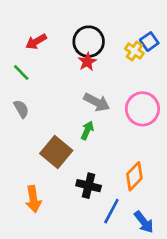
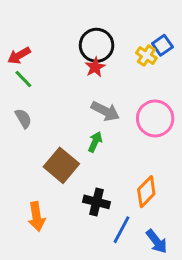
red arrow: (36, 42) -> (19, 56), moved

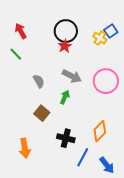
red arrow: (19, 56) -> (21, 31), moved, turned 91
gray semicircle: (23, 118) -> (39, 81), moved
brown square: (61, 165) -> (42, 113), size x0.7

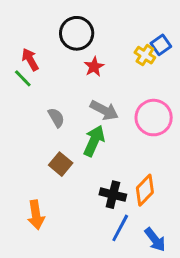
red arrow: (21, 31) -> (30, 59), moved
black circle: (66, 31) -> (77, 33), moved
green arrow: (65, 97) -> (94, 141), size x1.5
black cross: (66, 138) -> (113, 195), moved

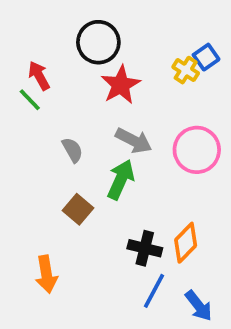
red star: (94, 67) -> (121, 85), size x1.5

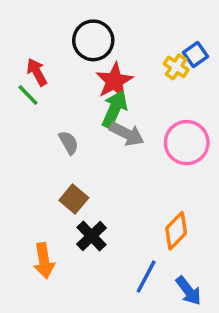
green arrow: (121, 180) -> (114, 109), moved
black cross: (145, 248) -> (91, 236), moved, turned 32

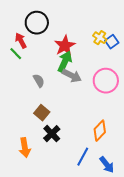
black circle: (93, 40) -> (37, 23), moved
blue square: (195, 54) -> (112, 42), moved

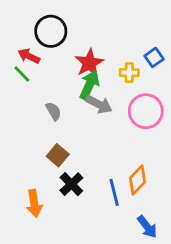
yellow cross: (100, 38) -> (129, 73), moved, turned -32
red arrow: (21, 41) -> (29, 56), turned -35
blue line: (83, 157) -> (114, 192), moved, turned -42

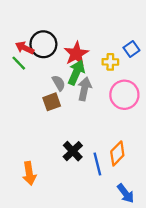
black circle: (51, 31) -> (43, 44), moved
gray arrow: (99, 104) -> (84, 89), turned -105
gray semicircle: (54, 111) -> (59, 83), moved
brown square: (58, 155) -> (52, 102), moved, turned 30
black cross: (71, 184) -> (73, 151), moved

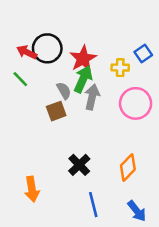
green line: (19, 63) -> (20, 79), moved
blue line: (97, 164) -> (93, 205), moved

